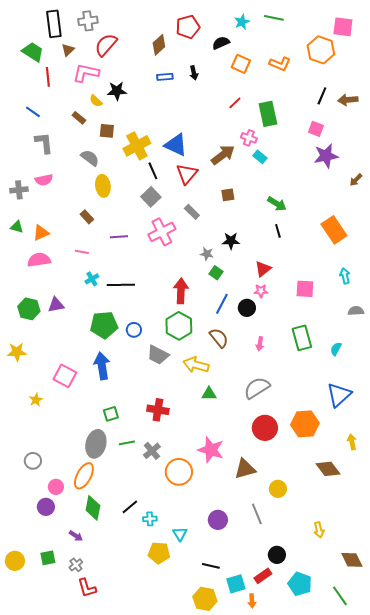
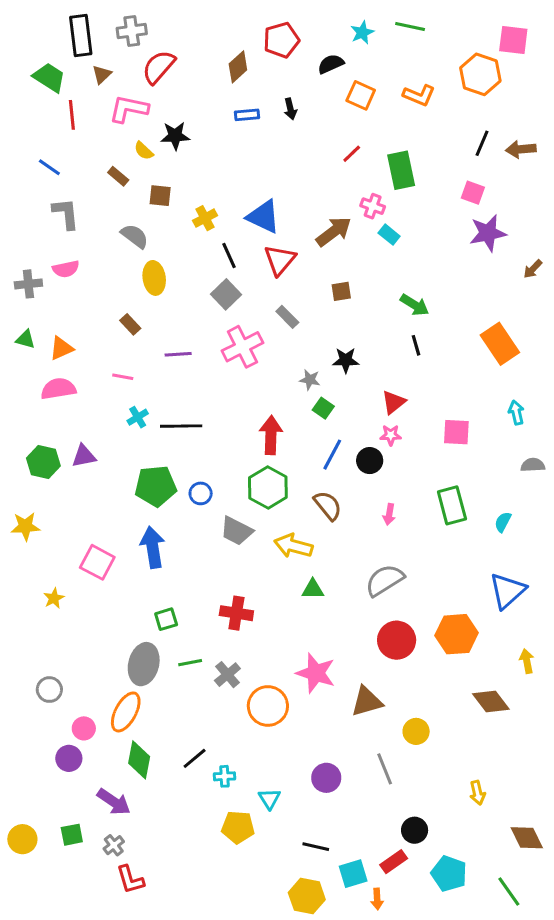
yellow cross: (137, 146) -> (205, 218), size x0.6
purple arrow: (76, 536) -> (114, 802), size x1.6

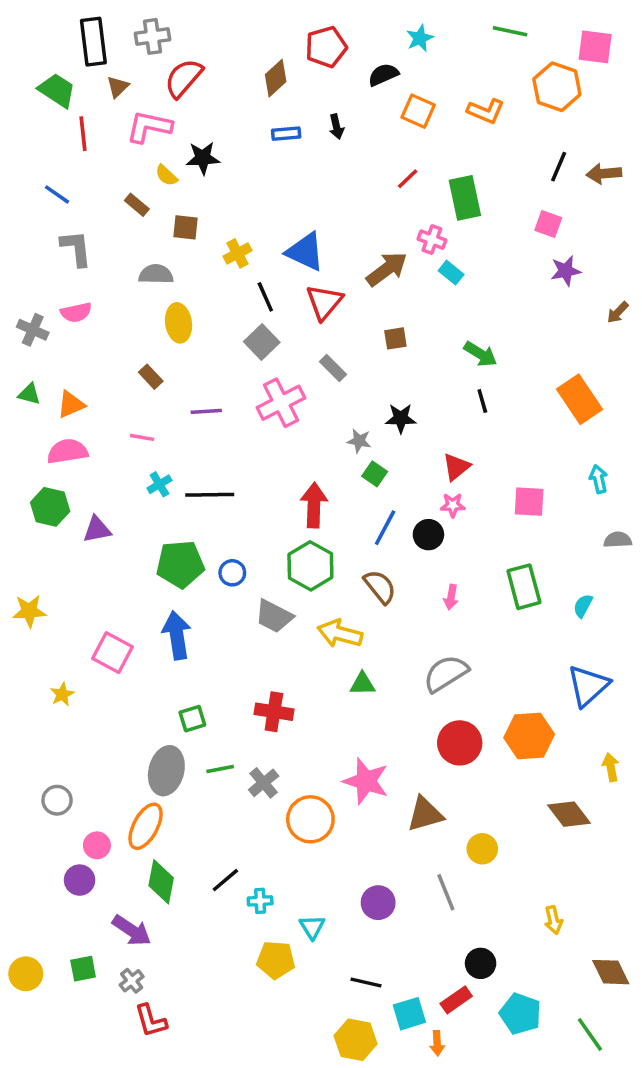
green line: (410, 27) -> (510, 31), moved
purple star: (488, 233) -> (566, 271), size x0.7
gray semicircle: (135, 236) -> (156, 274), turned -36
gray cross: (28, 284) -> (33, 330), turned 30
green hexagon: (43, 462) -> (50, 507), moved

